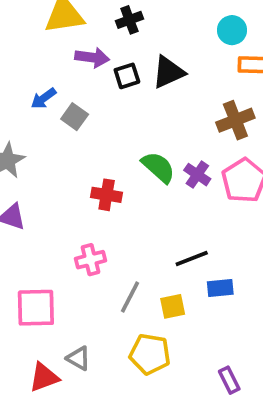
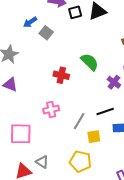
purple cross: (197, 175) -> (114, 82), moved
gray line: (130, 297) -> (79, 121), moved

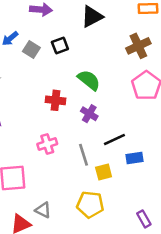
black square: (75, 12) -> (60, 45), moved
purple cross: (114, 82) -> (89, 114), moved
gray line: (79, 121) -> (83, 155), turned -42

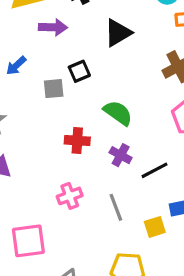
gray square: (31, 50) -> (54, 89), moved, turned -35
black line: (114, 140) -> (154, 170), moved
yellow square: (104, 172) -> (155, 227), moved

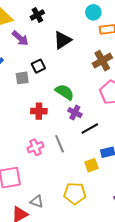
purple arrow: (53, 27) -> (20, 38), turned 42
purple cross: (121, 155) -> (75, 113), moved
gray line: (116, 207) -> (60, 144), moved

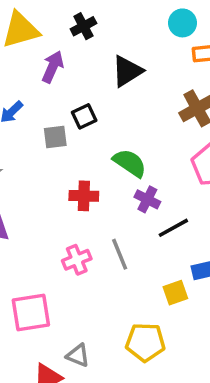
purple arrow: (20, 38) -> (53, 67), turned -108

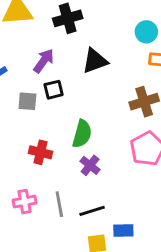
black cross: (83, 26) -> (68, 18), size x1.4
purple arrow: (53, 67) -> (44, 61), moved
green semicircle: (130, 163) -> (82, 134), turned 60
black line: (173, 228) -> (92, 211), moved

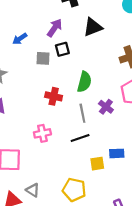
purple cross: (90, 165) -> (106, 107), moved
gray line: (59, 204) -> (82, 113), moved
black line: (92, 211) -> (80, 138), moved

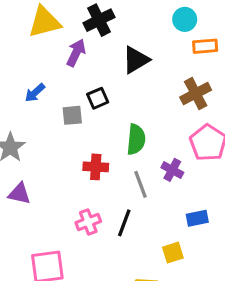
purple arrow: (55, 28) -> (76, 53), moved
black line: (80, 138) -> (124, 223), moved, turned -42
blue rectangle: (117, 153) -> (197, 218), moved

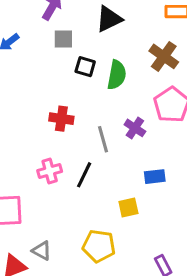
brown cross: (196, 94) -> (164, 56), turned -32
black square: (98, 98) -> (85, 67), moved, turned 35
gray square: (72, 115) -> (63, 39), moved
green semicircle: (136, 139) -> (117, 75), moved

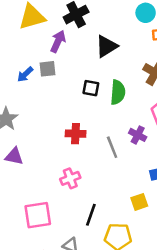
gray square: (63, 39) -> (48, 69), moved
black line: (84, 175) -> (91, 215), moved

